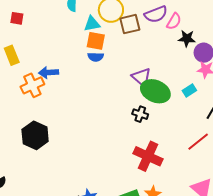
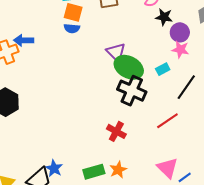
black cross: (140, 114) -> (132, 91), moved, size x1.8
red cross: (148, 156) -> (116, 131), size x0.7

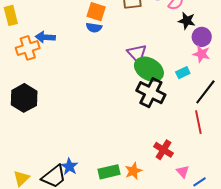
red line: (167, 121) -> (198, 122), moved, turned -70
red cross: (116, 131) -> (163, 150), moved
pink triangle: (167, 168) -> (183, 172), size x0.6

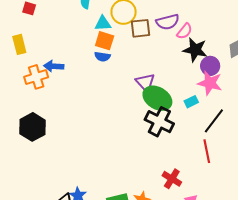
black star: (187, 21) -> (195, 50), size x1.4
pink star: (201, 54) -> (210, 83), size x1.4

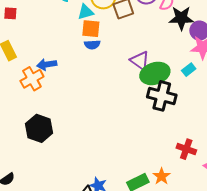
green ellipse: (157, 98) -> (155, 73), turned -36

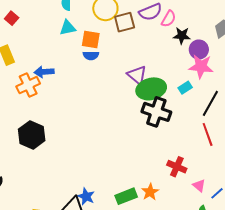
cyan triangle: (85, 12) -> (68, 28), moved
red square: (10, 13) -> (12, 18), turned 32
black star: (181, 18) -> (182, 36), size x0.7

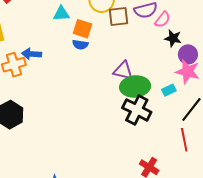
purple triangle: (137, 75) -> (123, 71), turned -35

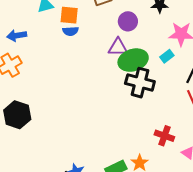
blue arrow: (32, 54) -> (17, 36), moved
purple circle: (188, 54) -> (128, 21), moved

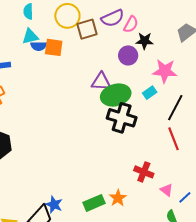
purple circle: (128, 21) -> (128, 55), moved
blue semicircle: (71, 31) -> (39, 46), moved

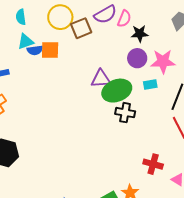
purple circle: (128, 55) -> (137, 58), moved
cyan rectangle: (150, 93) -> (150, 85), turned 32
black cross: (122, 118) -> (125, 113), size x0.7

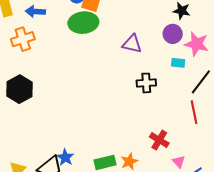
green ellipse: (117, 91) -> (83, 23), moved
black cross: (125, 113) -> (146, 83), turned -30

